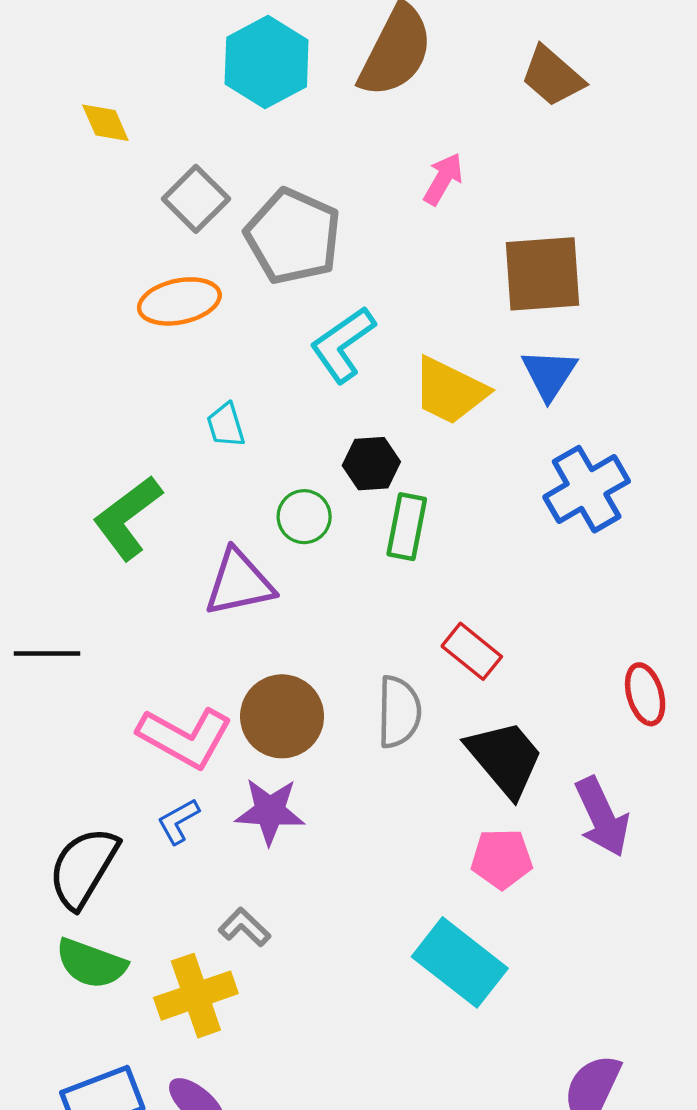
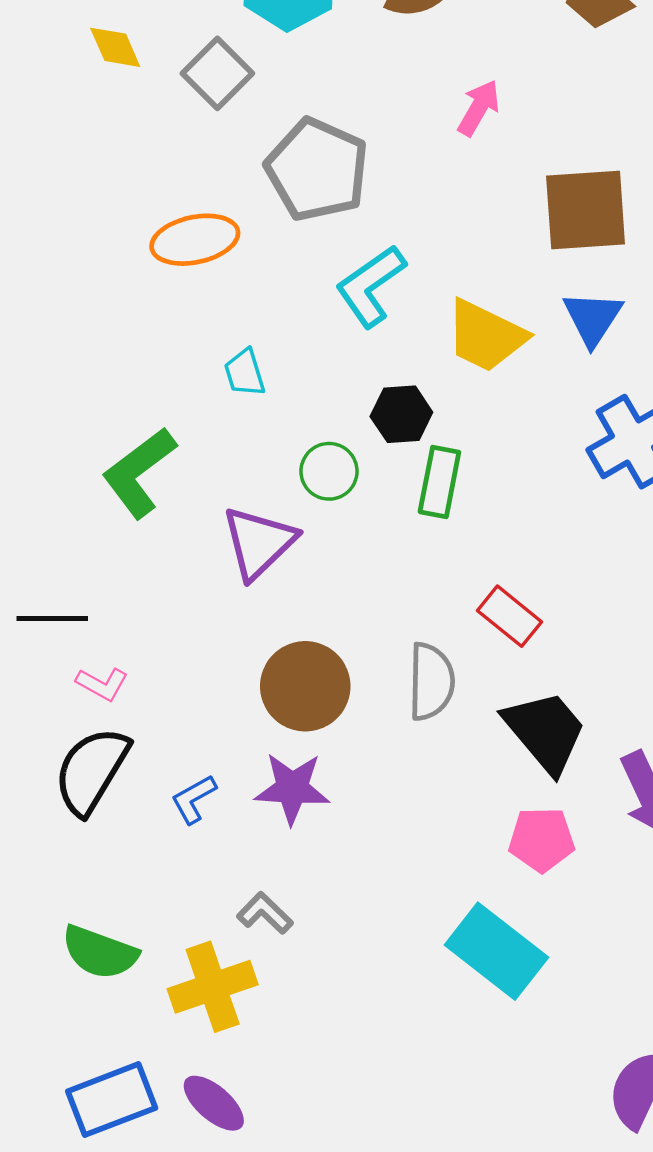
gray square: (196, 199) -> (217, 73), moved
purple triangle: (239, 583) -> (259, 543), turned -32
pink L-shape: (185, 737) -> (102, 684), moved, size x0.5
black semicircle: (83, 868) -> (91, 771), moved

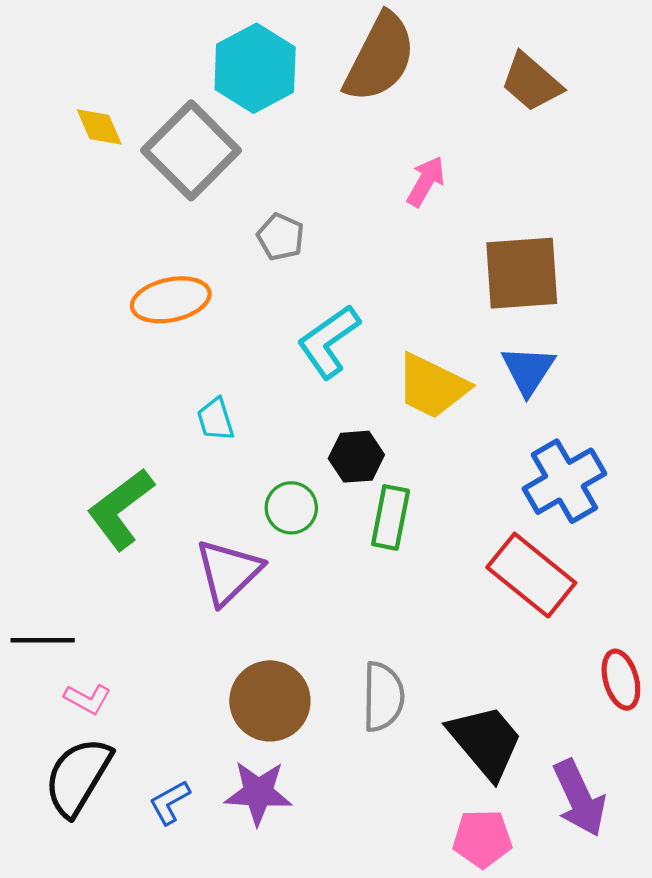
gray square: (217, 73) -> (191, 150), size x1.5
gray pentagon: (317, 170) -> (281, 237), size x0.5
red rectangle: (510, 616) -> (531, 575), moved, size x1.5

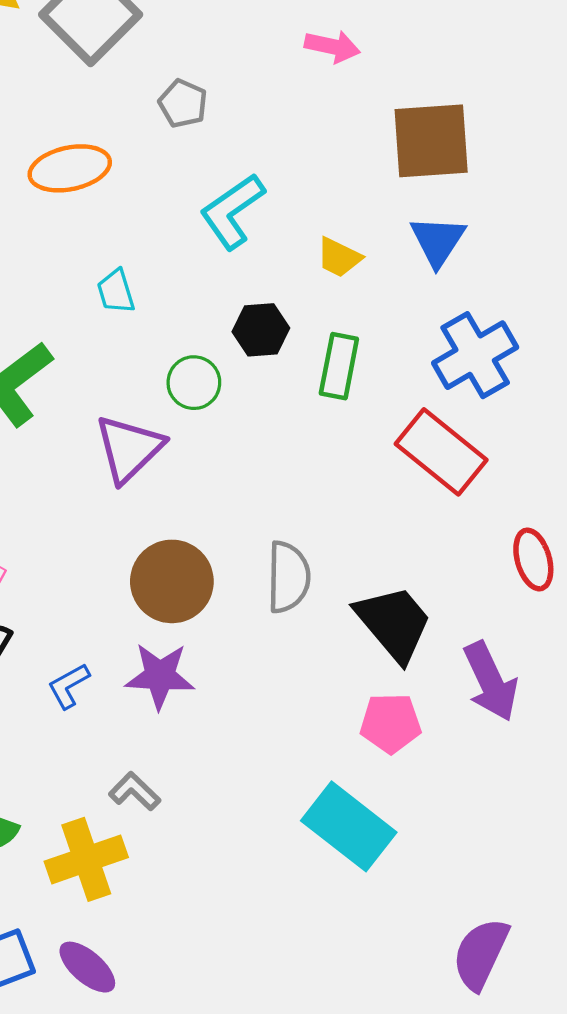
pink arrow: (426, 181) -> (332, 46), turned 72
yellow trapezoid: (432, 386) -> (339, 257), size x0.6
green rectangle: (391, 517) -> (339, 366), moved

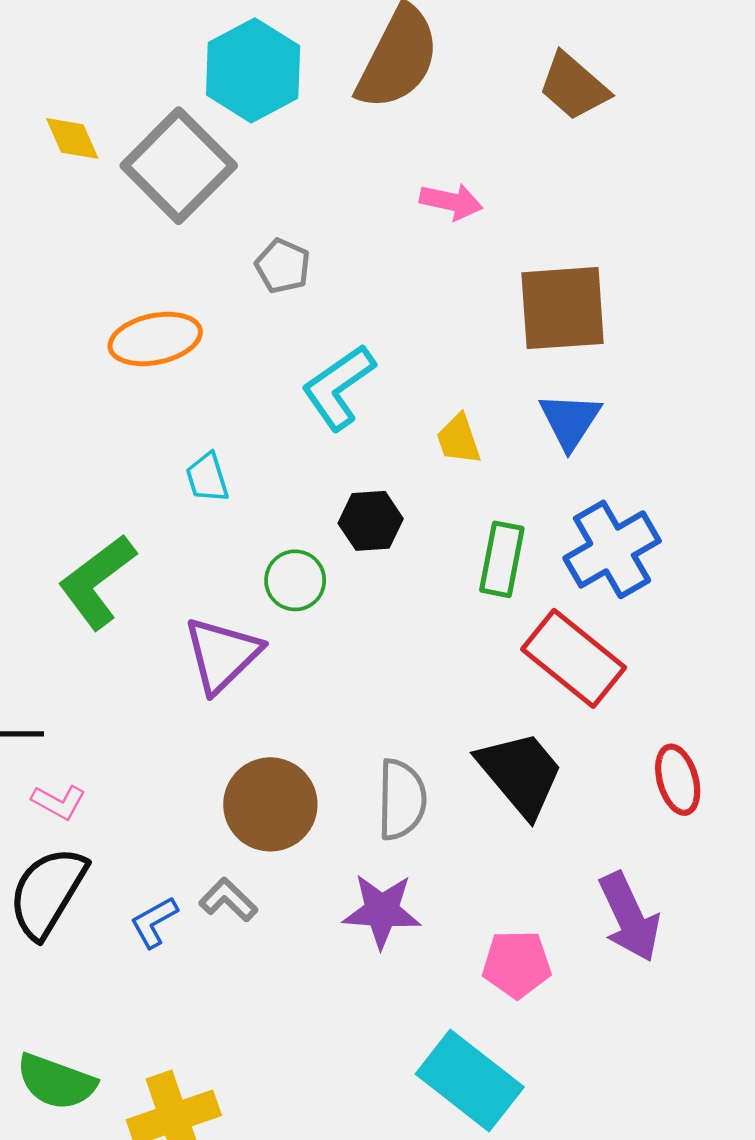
yellow trapezoid: (339, 257) -> (459, 439), turned 45
green rectangle: (339, 366) -> (502, 559), moved
black trapezoid: (394, 623) -> (520, 774), moved
purple star: (160, 676) -> (382, 911), moved
gray L-shape: (135, 791) -> (228, 900), moved

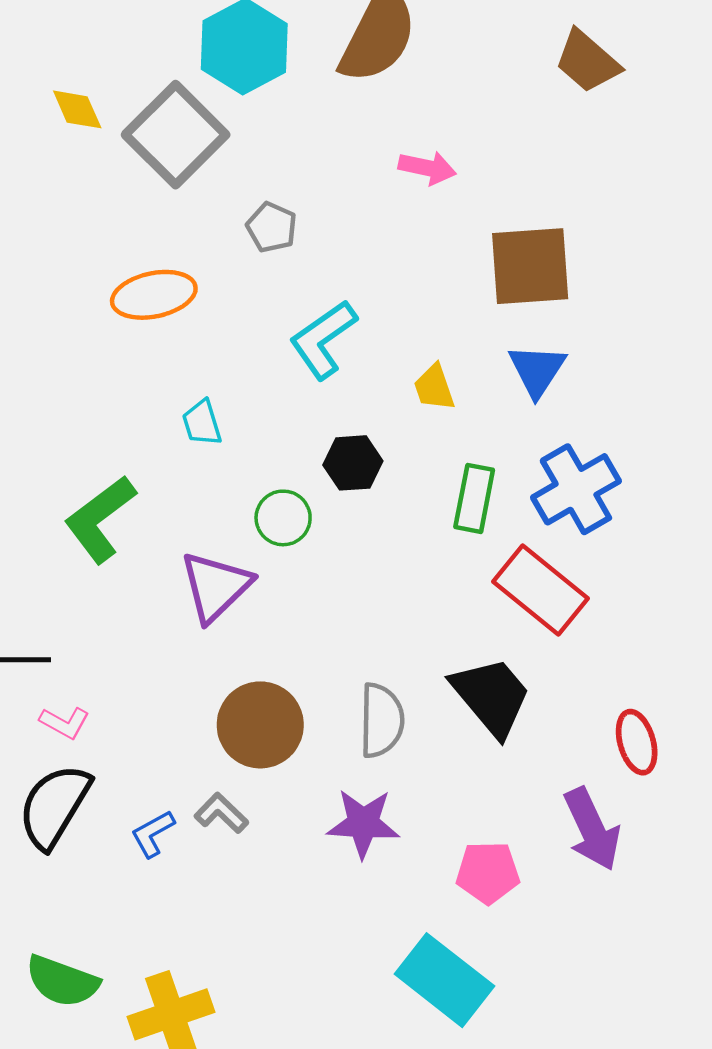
brown trapezoid: (574, 86) -> (587, 61), moved
red ellipse: (678, 780) -> (637, 742), moved

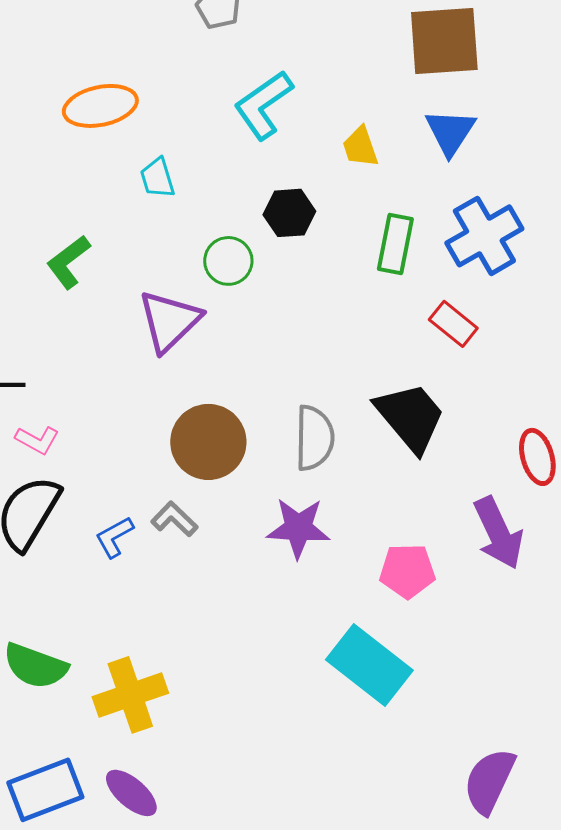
orange ellipse: (154, 295) -> (100, 106), moved
green L-shape: (100, 519) -> (68, 262), size x0.7
red rectangle: (541, 590) -> (453, 324), size x0.6

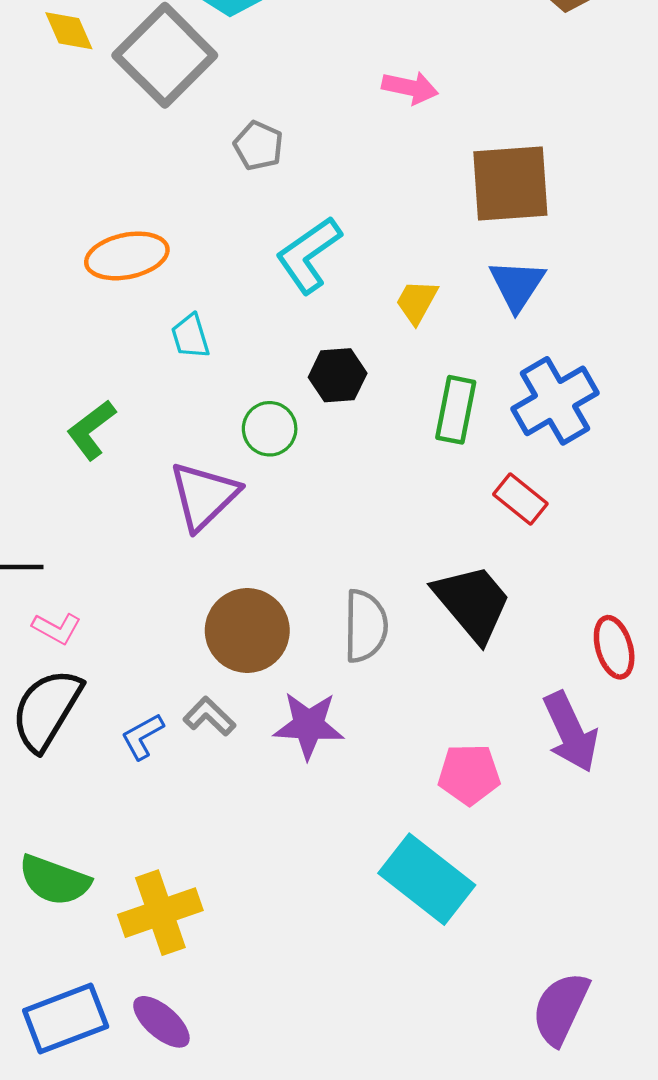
yellow trapezoid: (360, 147) -> (417, 302), turned 48
purple star: (298, 528) -> (309, 725), moved

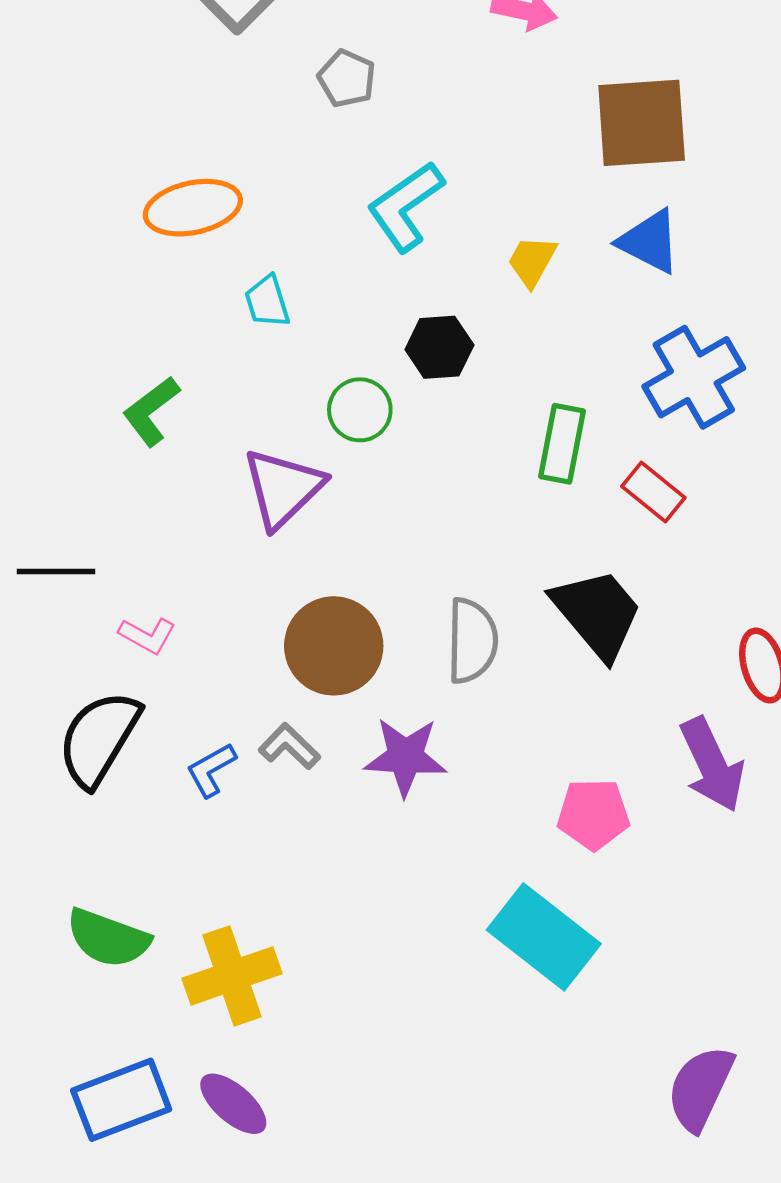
blue triangle: (517, 285) -> (649, 242), turned -36
green rectangle: (456, 410) -> (562, 444), moved
pink L-shape: (57, 628) -> (147, 635), moved

